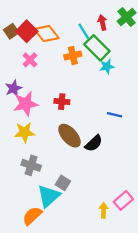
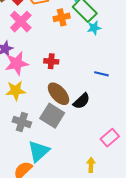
pink cross: (30, 60) -> (21, 22), size x1.5
gray square: (63, 183) -> (52, 116), moved, size x1.6
pink rectangle: (123, 200) -> (110, 138), moved

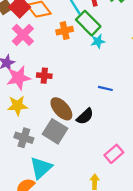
red cross: (51, 61) -> (44, 76), moved

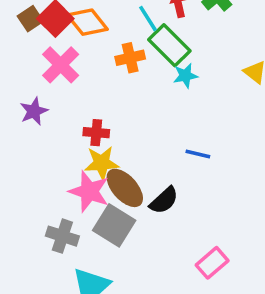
pink star: (19, 78) -> (89, 191), moved, turned 30
yellow star: (17, 106) -> (102, 163), moved

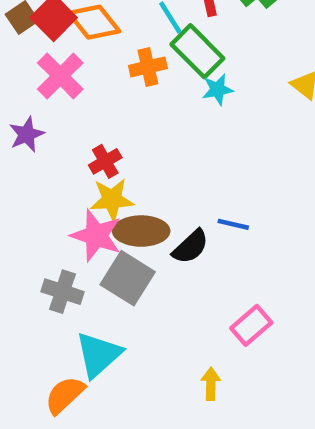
red cross: (96, 133) -> (105, 161), turned -35
blue line: (198, 154) -> (233, 224), moved
brown ellipse: (125, 188) -> (141, 231), turned -48

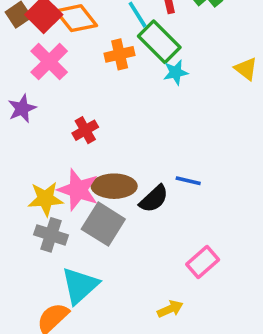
yellow star: (112, 200) -> (46, 199), moved
yellow arrow: (211, 384) -> (170, 309), turned 65

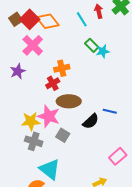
green rectangle: (159, 42) -> (92, 45), moved, size x0.6
orange cross: (120, 54) -> (62, 68), moved
brown ellipse: (114, 186) -> (69, 101), moved
gray square: (103, 224) -> (63, 135), size x0.6
cyan triangle: (80, 285) -> (50, 169), turned -40

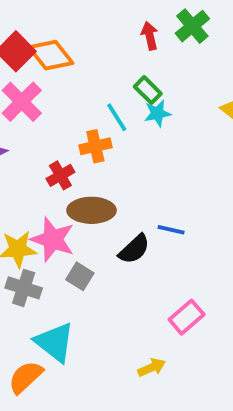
cyan line: (82, 19) -> (117, 117), moved
green rectangle: (92, 45) -> (148, 90), moved
orange cross: (62, 68) -> (95, 146), moved

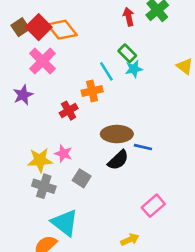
brown ellipse: (92, 210) -> (117, 134), moved
pink star: (53, 239) -> (63, 154), size x0.6

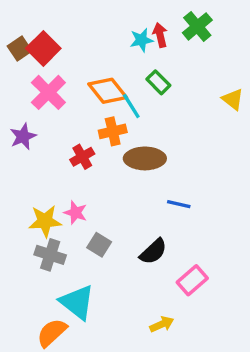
orange diamond: (62, 30) -> (108, 91), moved
cyan star: (134, 69) -> (141, 40), moved
brown ellipse: (117, 134) -> (145, 158), moved
black semicircle: (118, 160) -> (153, 252), moved

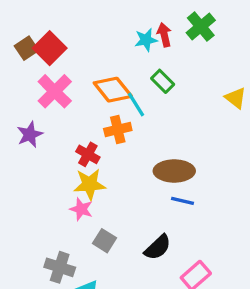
red cross: (82, 157) -> (88, 154), turned -30
brown ellipse: (145, 158) -> (174, 171), moved
yellow star: (45, 221) -> (90, 184), moved
gray cross: (50, 255) -> (60, 267), moved

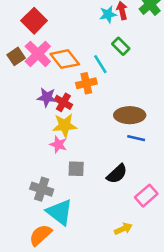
brown square: (26, 48) -> (16, 56), moved
orange diamond: (113, 90) -> (65, 59), moved
purple star: (30, 134) -> (47, 97), moved, turned 30
gray square: (104, 241) -> (76, 169), turned -30

